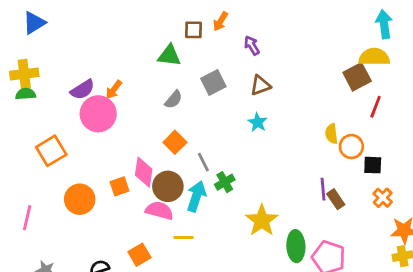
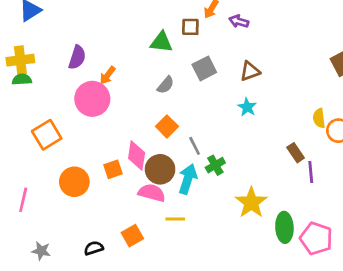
brown square: (193, 30) -> (190, 27), moved
purple arrow: (252, 46) -> (239, 21), moved, turned -42
purple semicircle: (83, 90) -> (77, 57), moved, turned -40
brown rectangle: (336, 199) -> (296, 153), moved

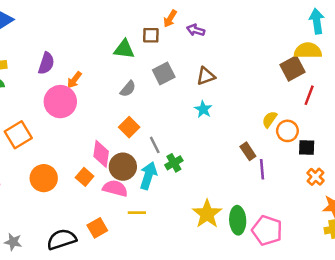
yellow semicircle: (319, 118) -> (270, 119), turned 42
orange square: (113, 169) -> (85, 177), moved, turned -30
yellow star: (251, 202) -> (207, 214), moved
black semicircle: (94, 248) -> (62, 239), size x1.6

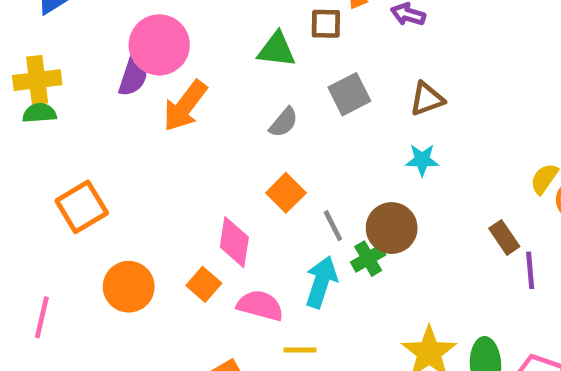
orange arrow: (74, 80) -> (185, 106), size x1.6
pink circle: (60, 102) -> (159, 45), moved
cyan star: (203, 109) -> (422, 160), turned -30
brown circle: (123, 167) -> (392, 228), moved

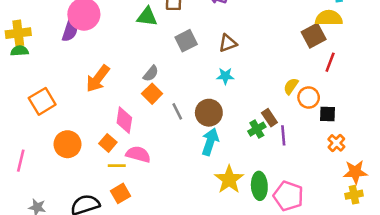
orange arrow: (185, 106) -> (98, 79), moved
gray semicircle: (284, 122) -> (151, 74), moved
green cross: (368, 259) -> (257, 129), moved
cyan arrow: (321, 282) -> (210, 142), moved
yellow line: (300, 350) -> (117, 166), moved

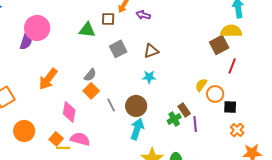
orange square: (108, 143) -> (56, 139), moved

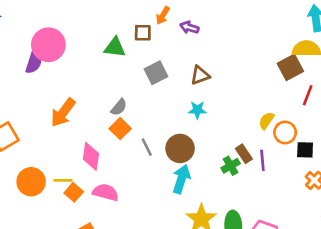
purple line: (195, 124) -> (262, 160), moved
yellow line: (63, 148) -> (63, 180), moved

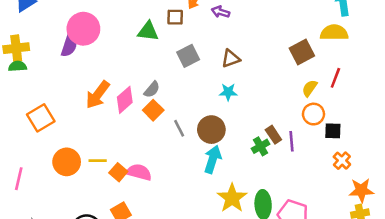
brown square: (290, 67) -> (302, 52), moved
yellow semicircle: (266, 121) -> (310, 88), moved
pink diamond: (91, 156) -> (125, 100), moved, turned 40
orange square: (74, 192) -> (118, 172), moved

